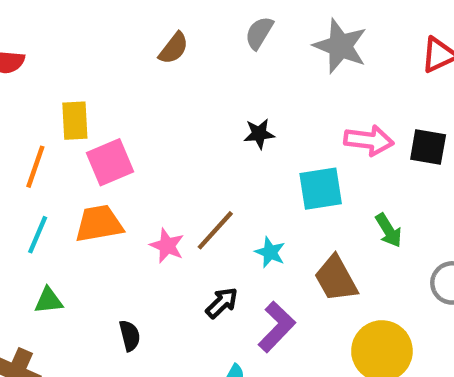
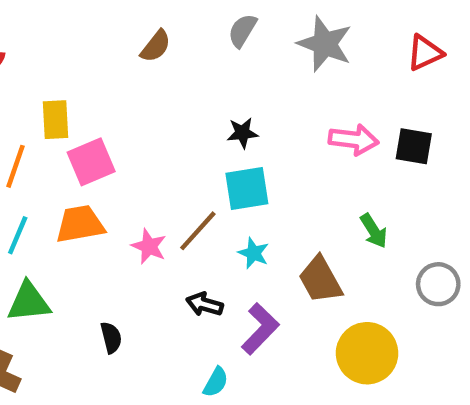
cyan square: (321, 189) -> (247, 189), moved
green triangle: (49, 301) -> (29, 302), size x1.5
black arrow: (222, 303) -> (205, 304), turned -120

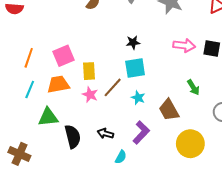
yellow rectangle: (55, 120) -> (89, 71), moved
green triangle: (29, 302) -> (48, 117), moved
black arrow: (205, 304) -> (105, 133), moved
black semicircle: (111, 338) -> (73, 137), size x1.6

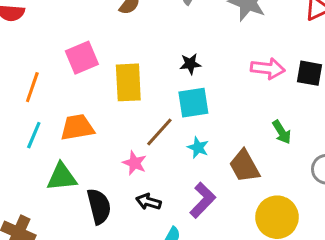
pink square: (63, 56) -> (82, 58), moved
yellow rectangle: (89, 71) -> (128, 82), moved, size x1.4
pink star: (90, 95) -> (135, 163), moved

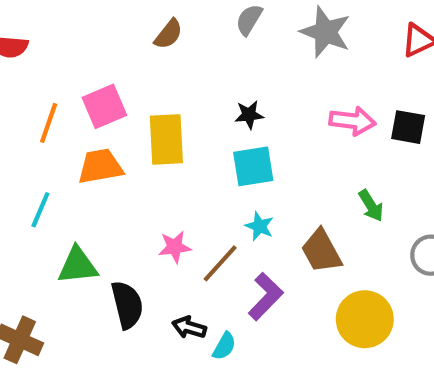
orange line: (32, 87) -> (49, 123), moved
orange trapezoid: (77, 127) -> (100, 166), moved
brown line: (159, 132) -> (220, 263), moved
pink star: (135, 163) -> (175, 247), turned -30
black arrow: (148, 202) -> (189, 327), moved

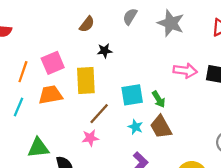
black star: (249, 115) -> (105, 51), moved
green arrow: (371, 206) -> (159, 99), moved
cyan line: (40, 210) -> (19, 107), moved
brown trapezoid: (321, 251) -> (161, 127), moved
brown line: (220, 263) -> (99, 114), moved

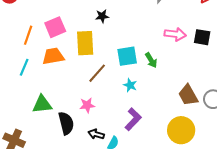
brown trapezoid: (161, 127) -> (188, 95), moved
pink star: (90, 138) -> (87, 105), moved

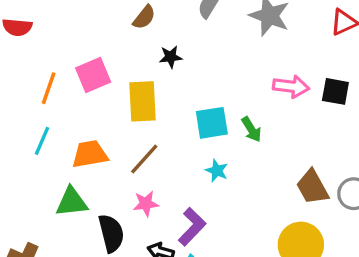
orange trapezoid: (53, 56) -> (90, 154), moved
brown line: (97, 73) -> (144, 159), moved
purple L-shape: (133, 119) -> (192, 227), moved

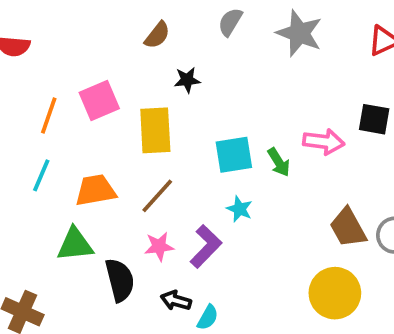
pink arrow: (291, 87) -> (324, 142), moved
purple L-shape: (192, 227) -> (206, 246), moved

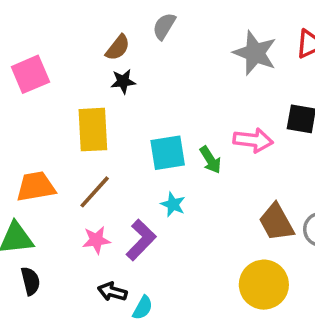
gray star: (299, 33) -> (255, 53), moved
brown semicircle: (157, 35) -> (118, 48), moved
pink square: (99, 100) -> (30, 74), moved
black semicircle: (120, 280) -> (30, 281), moved, size x0.7

